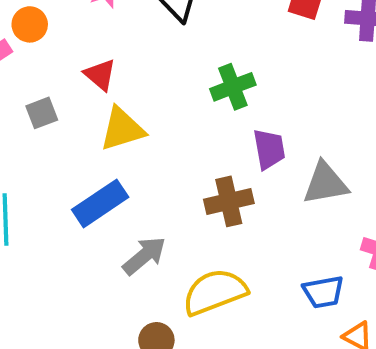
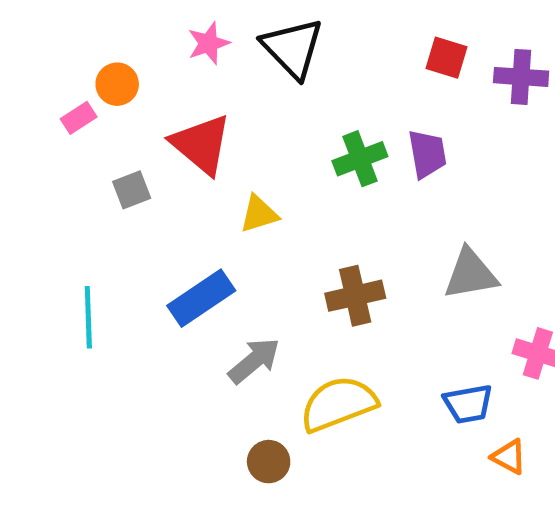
red triangle: (100, 75) -> (201, 144), size x1.6
yellow triangle: (122, 129) -> (259, 214), moved, size x0.7
purple trapezoid: (269, 149) -> (427, 154), moved

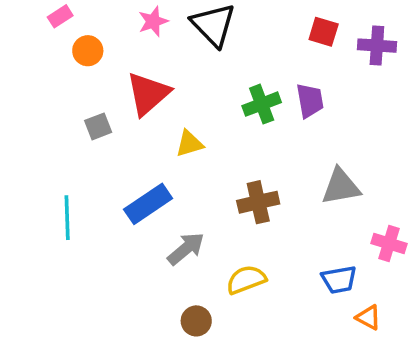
pink rectangle: (79, 118) -> (60, 16), moved
red triangle: (201, 144) -> (148, 94), turned 39
yellow semicircle: (338, 404) -> (246, 280), size x0.7

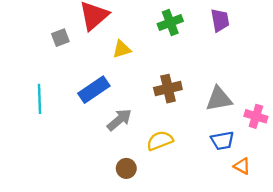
purple trapezoid: (310, 101) -> (220, 20), moved
gray triangle: (341, 187) -> (219, 99), moved

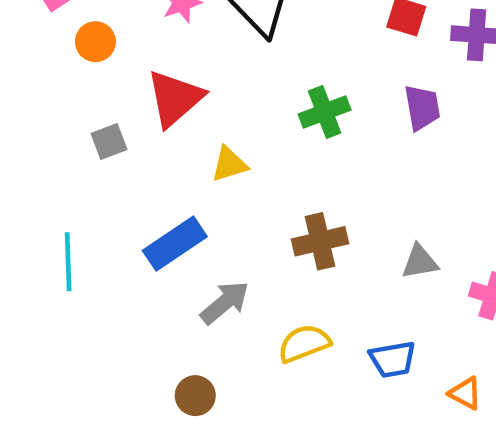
gray triangle: (219, 99) -> (420, 262), size x0.7
blue trapezoid: (222, 141) -> (393, 359), moved
brown circle: (126, 168) -> (195, 396), moved

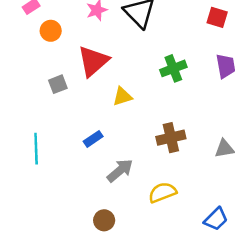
blue rectangle: (175, 244) -> (93, 139), size x0.6
blue trapezoid: (393, 359) -> (216, 219), moved, turned -35

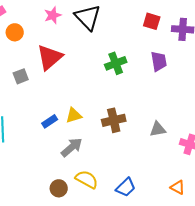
yellow triangle: (122, 96) -> (74, 115), moved
yellow semicircle: (162, 192) -> (87, 179), moved, turned 50
blue trapezoid: (216, 219) -> (126, 187), moved

